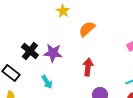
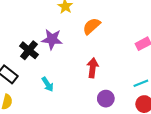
purple star: (53, 53) -> (52, 39), moved

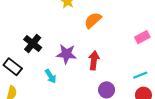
purple star: (52, 39) -> (66, 54), moved

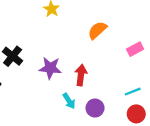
orange semicircle: (93, 20) -> (97, 30), moved
cyan arrow: (51, 76) -> (69, 101), moved

